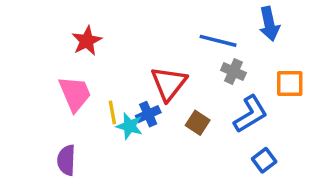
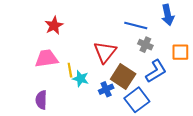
pink trapezoid: (75, 94) -> (47, 58), turned -75
blue cross: (148, 114) -> (106, 89), moved
brown square: (198, 123) -> (123, 76), size x1.6
blue square: (264, 160) -> (137, 100), moved, size x1.6

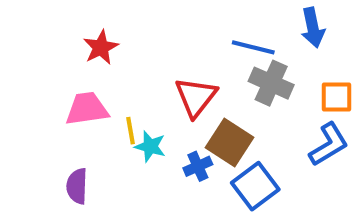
gray cross: (145, 45) -> (271, 83), size x1.5
blue L-shape: (156, 71) -> (329, 144), moved

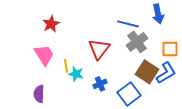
gray cross: (271, 83) -> (137, 42), turned 30
pink trapezoid: (87, 109) -> (44, 55), turned 65
brown square: (230, 142) -> (147, 72), moved

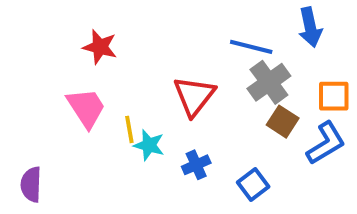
red star: (51, 24) -> (100, 47), turned -30
brown square: (147, 72) -> (283, 122), moved, size x0.7
purple semicircle: (39, 94) -> (31, 184), moved
blue square: (129, 94) -> (253, 184), size x0.7

